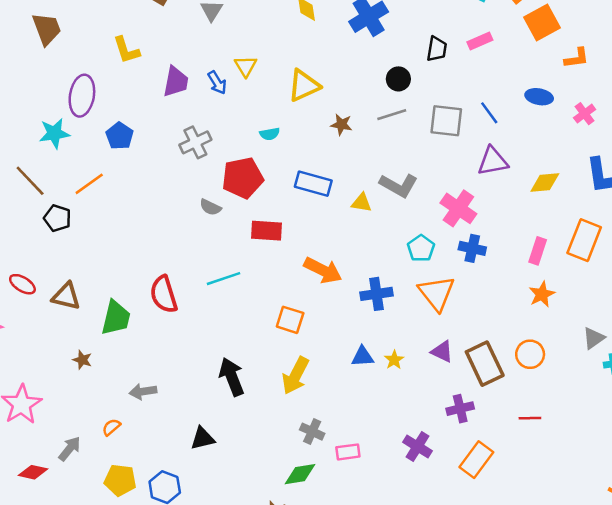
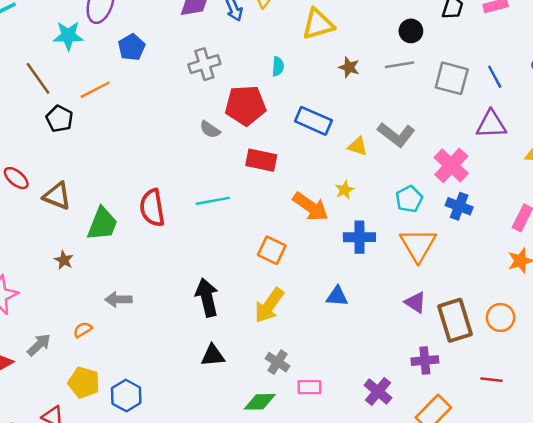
cyan semicircle: (270, 134) -> (278, 66), turned -84
yellow star: (394, 360) -> (345, 190), moved
black triangle: (203, 438) -> (213, 355), moved

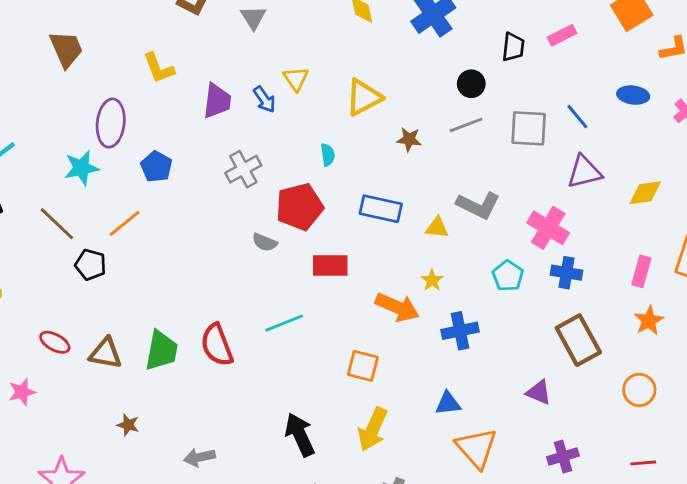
green trapezoid: (102, 224) -> (161, 351), moved
orange triangle: (418, 245) -> (476, 448), moved
brown rectangle: (455, 320) -> (578, 340), moved

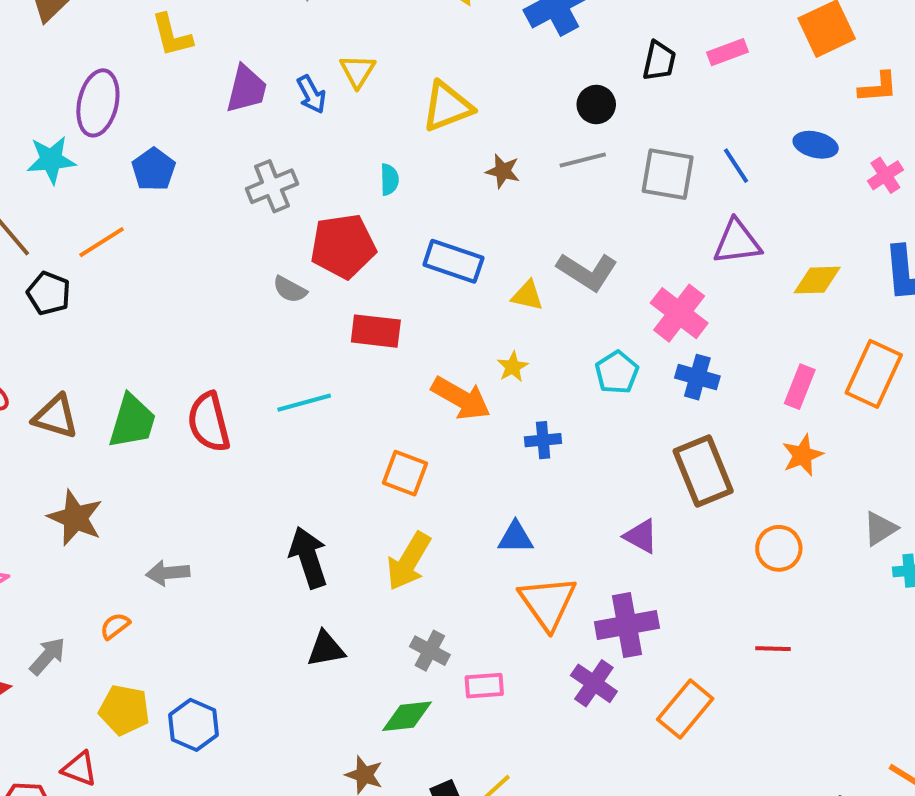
blue cross: (460, 331) -> (543, 440), size x0.7
brown star: (128, 425) -> (75, 518), size x1.8
purple cross: (563, 456) -> (627, 625), moved, size x1.4

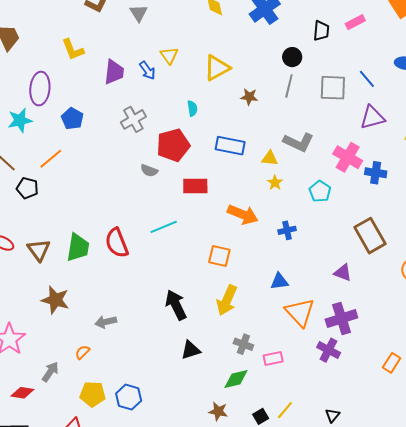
gray line: (583, 160) -> (289, 86), turned -55
yellow star: (513, 367) -> (275, 183), moved
blue cross: (697, 377) -> (376, 173), moved
brown triangle: (56, 417) -> (39, 250), turned 45
orange rectangle: (685, 709) -> (392, 363), moved, size x0.7

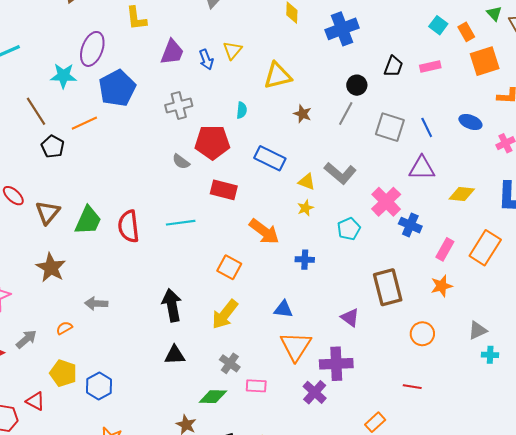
blue pentagon: (72, 119) -> (117, 88), size x1.6

